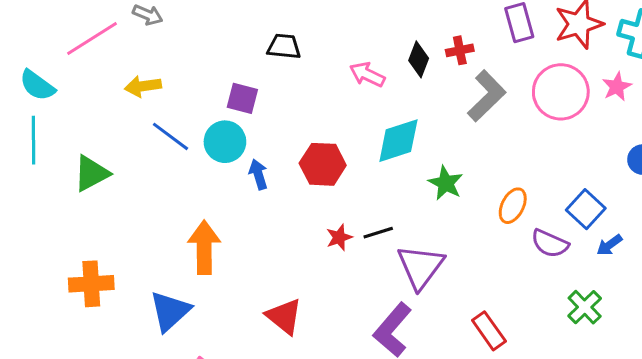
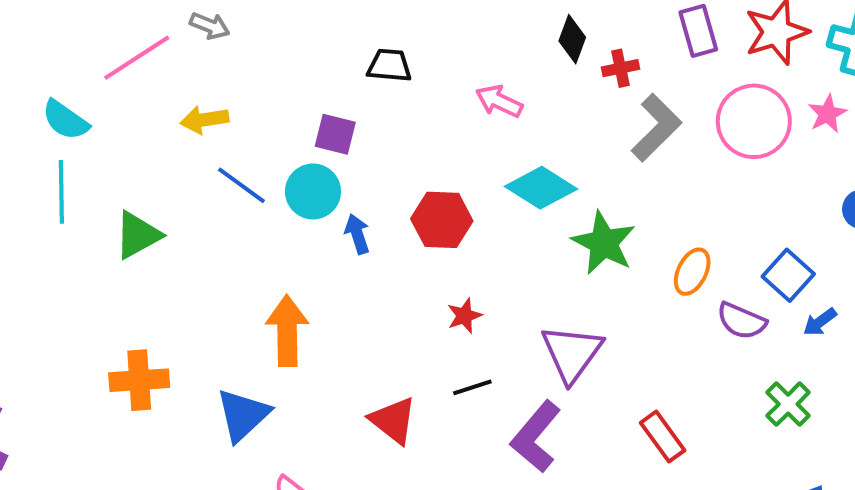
black diamond: (419, 59) -> (572, 39), moved
cyan diamond: (398, 141) -> (541, 188), turned 51
green star: (446, 183) -> (604, 243), size x1.4
black line: (378, 233) -> (472, 387), moved

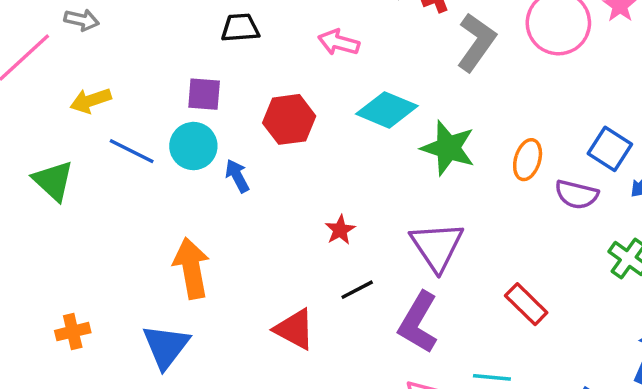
red hexagon: (442, 220) -> (289, 119), moved
green triangle: (138, 235) -> (53, 181), moved, turned -39
orange cross: (139, 380) -> (73, 332), size x0.7

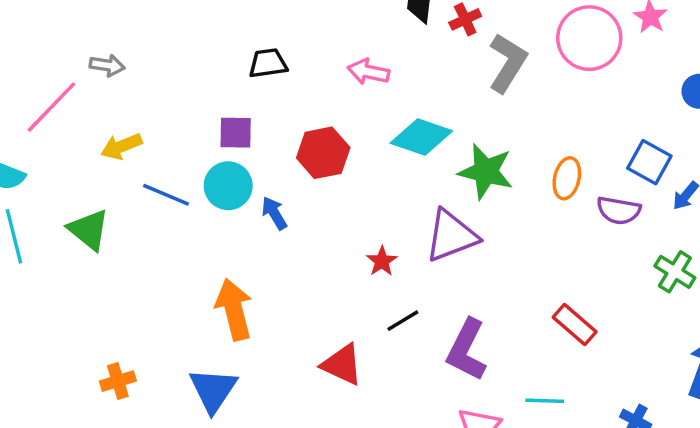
purple triangle: (437, 246) -> (451, 236), moved, turned 46

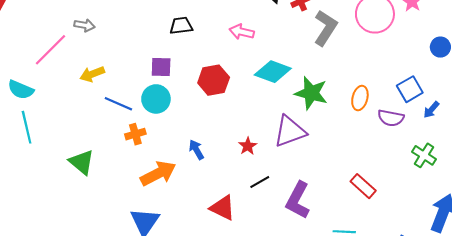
blue square: (649, 162) -> (410, 89), turned 30
blue arrow: (274, 213) -> (196, 150), moved
green triangle: (89, 230) -> (82, 162), moved
orange arrow: (234, 309) -> (158, 173), turned 76
orange cross: (118, 381) -> (135, 134), moved

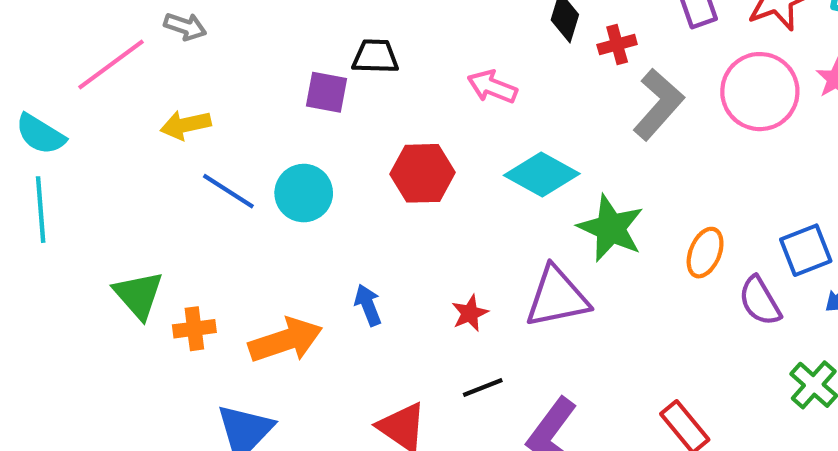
purple square: (161, 67) -> (326, 92), moved
purple semicircle: (391, 118) -> (760, 301), turned 40
orange cross: (135, 134) -> (194, 329), moved

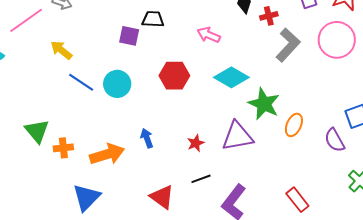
yellow arrow: (186, 125) -> (61, 50), turned 50
orange ellipse: (705, 253) -> (294, 125), moved

